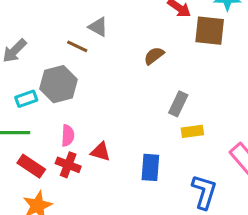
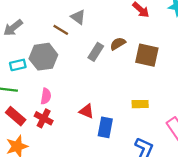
brown square: (210, 31) -> (147, 55), moved
gray rectangle: (178, 104) -> (96, 52), moved
red triangle: (101, 152) -> (87, 111), moved

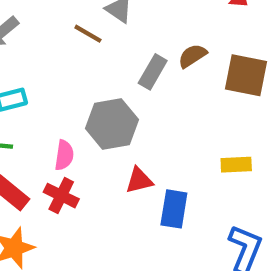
gray hexagon: (43, 57) -> (112, 124), moved
red triangle: (87, 111) -> (139, 180), turned -35

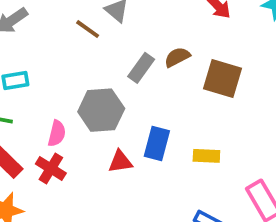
blue rectangle: (174, 209) -> (157, 143), moved

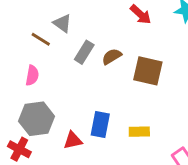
gray rectangle: (141, 68) -> (84, 52), moved
gray hexagon: (101, 110) -> (37, 119), moved
pink semicircle: (57, 133) -> (32, 75), moved

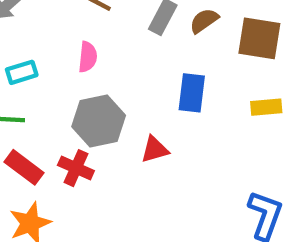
blue rectangle: (100, 124) -> (192, 93), moved
yellow rectangle: (139, 132) -> (266, 107), moved

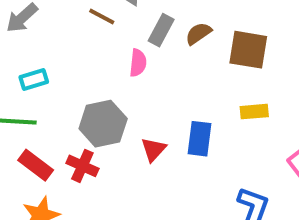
pink semicircle: (88, 57) -> (138, 63), moved
blue rectangle: (192, 93) -> (200, 139), moved
red triangle: (155, 150) -> (153, 149), turned -32

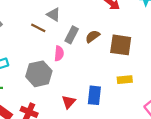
gray hexagon: (103, 124) -> (39, 74), moved

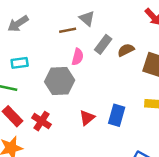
brown line: (38, 28) -> (68, 30), turned -48
pink semicircle: (59, 53) -> (78, 57), moved

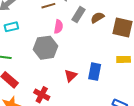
cyan rectangle: (20, 63) -> (11, 27), moved
red cross: (41, 121) -> (42, 95), moved

